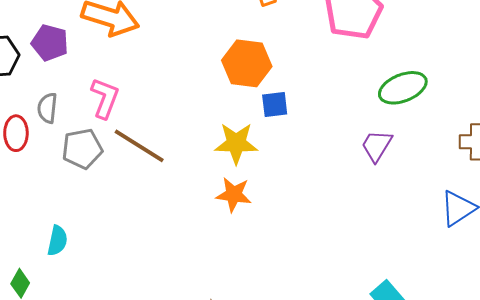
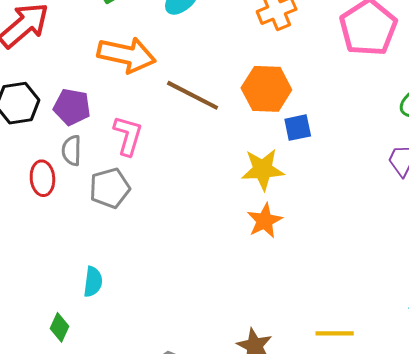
purple pentagon: (50, 43) -> (72, 107), moved
brown line: (139, 146) -> (193, 95), moved
orange star: (234, 195) -> (265, 221), turned -30

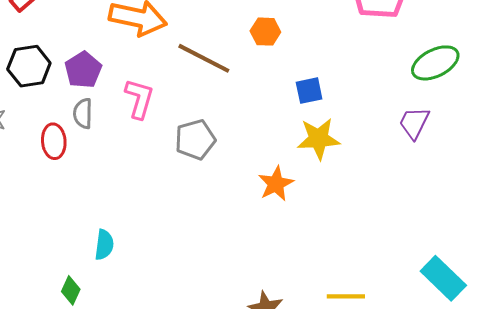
orange hexagon: (266, 89) -> (265, 32), moved, size x0.6
purple pentagon: (72, 107) -> (83, 70), turned 30
yellow star: (263, 169) -> (319, 139), moved
gray pentagon: (110, 188) -> (195, 140), moved

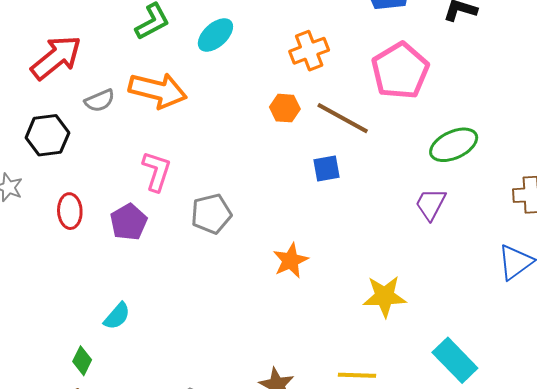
brown line: (204, 58) -> (343, 118), moved
purple pentagon: (83, 70) -> (129, 222), moved
gray semicircle: (83, 113) -> (100, 101), moved, turned -116
yellow star: (319, 139) -> (385, 296), moved
cyan semicircle: (104, 245) -> (117, 316), turned 32

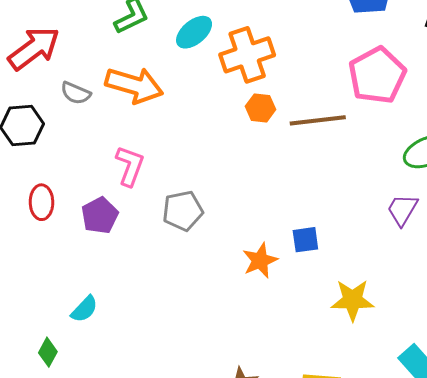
orange cross: (309, 51) -> (247, 55), moved, size x1.4
gray semicircle: (100, 101) -> (76, 93), turned 44
brown line: (343, 118) -> (318, 120), turned -38
blue square: (327, 168) -> (305, 240), moved

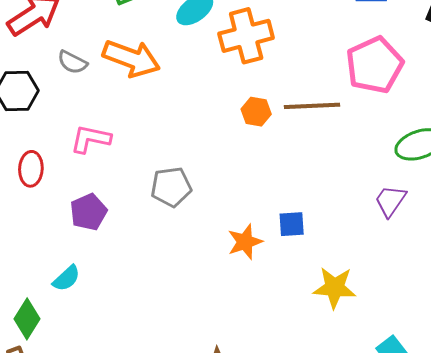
orange hexagon: (261, 108) -> (256, 112), moved
pink L-shape: (130, 166) -> (90, 139), moved, turned -102
purple pentagon: (100, 215) -> (89, 212), moved
green diamond: (48, 352) -> (27, 319), size x1.4

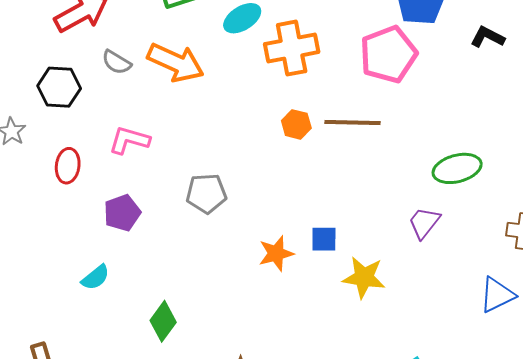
pink pentagon: (374, 65) -> (388, 54), moved
yellow star: (335, 288) -> (364, 277), moved
green diamond: (27, 319) -> (163, 321), moved

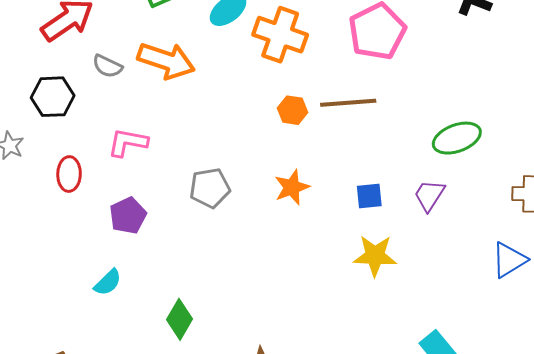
orange cross: (292, 48) -> (280, 35), turned 36
blue square: (324, 239) -> (369, 196), moved
orange star: (276, 253) -> (292, 187), moved

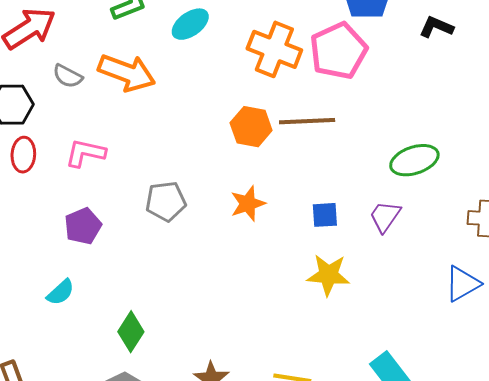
orange cross: (280, 35) -> (274, 49), moved
orange hexagon: (292, 110) -> (251, 127), size x1.4
red ellipse: (69, 174) -> (23, 155), moved

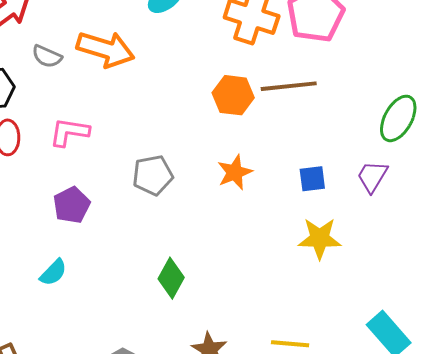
green ellipse: (414, 160) -> (398, 118), turned -39
green diamond: (131, 332) -> (171, 278), moved

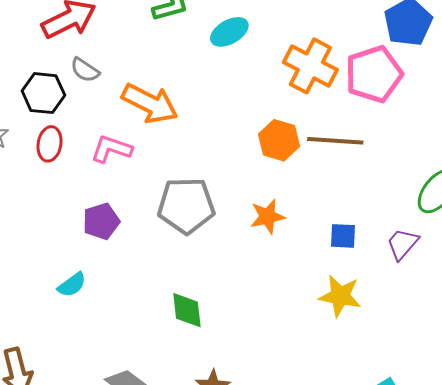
orange arrow: (106, 49) -> (150, 103), moved
gray semicircle: (47, 56) -> (85, 70), moved
gray pentagon: (153, 175) -> (186, 206), size x1.4
green diamond: (171, 278) -> (187, 310), turned -45

